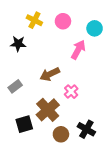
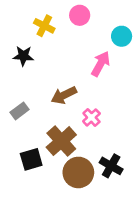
pink circle: (63, 21) -> (80, 15), moved
brown circle: (61, 134) -> (78, 172), size x1.5

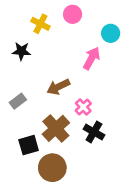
black cross: (111, 166) -> (94, 132), moved
brown circle: (78, 172) -> (52, 168), moved

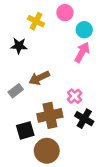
cyan circle: (111, 33) -> (84, 30), moved
brown arrow: (58, 87) -> (39, 78), moved
brown cross: (56, 128) -> (50, 115), turned 30

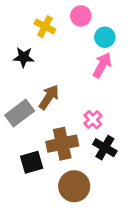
brown arrow: (39, 78) -> (49, 97), turned 150
gray rectangle: (16, 91) -> (20, 113), size x1.5
brown circle: (47, 151) -> (74, 186), moved

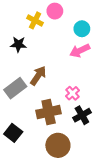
pink circle: (81, 16) -> (55, 11), moved
pink arrow: (102, 65) -> (80, 51), turned -144
black cross: (105, 148) -> (82, 115), turned 30
black square: (32, 162) -> (13, 133), moved, turned -36

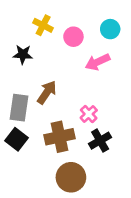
pink circle: (55, 11) -> (73, 37), moved
cyan circle: (82, 29) -> (110, 29), moved
gray rectangle: (15, 88) -> (19, 108), turned -45
black square: (13, 133) -> (16, 139), moved

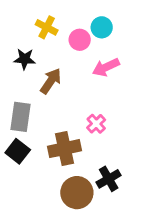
cyan circle: (110, 29) -> (102, 27), moved
brown arrow: (47, 92) -> (51, 81), moved
black cross: (100, 141) -> (109, 179), moved

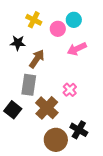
gray rectangle: (20, 117) -> (29, 85), moved
brown cross: (64, 149) -> (47, 108), turned -35
black cross: (109, 179) -> (79, 130), turned -30

